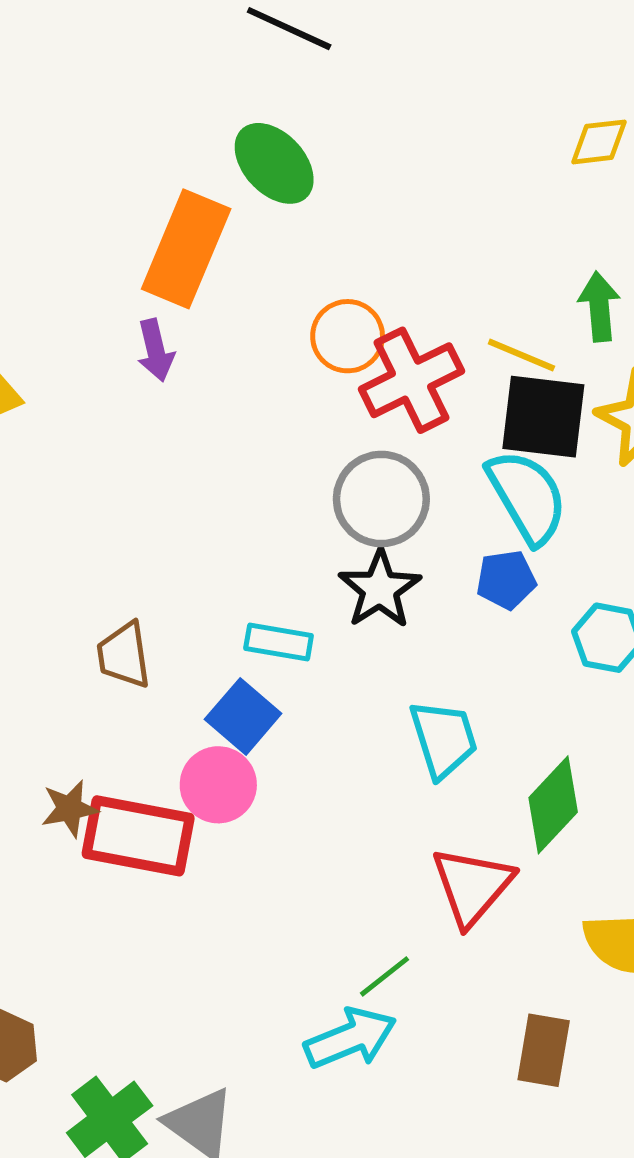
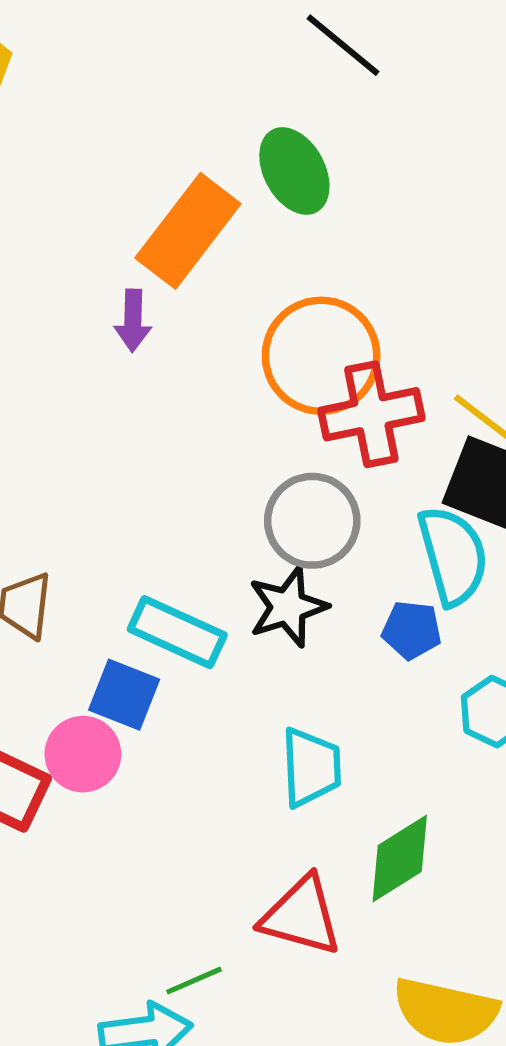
orange circle: (348, 336) -> (321, 356), size x1.6
cyan rectangle: (279, 642) -> (177, 632), size x1.4
blue square: (243, 716) -> (124, 695), turned -34
red triangle: (472, 886) -> (301, 916), turned 50

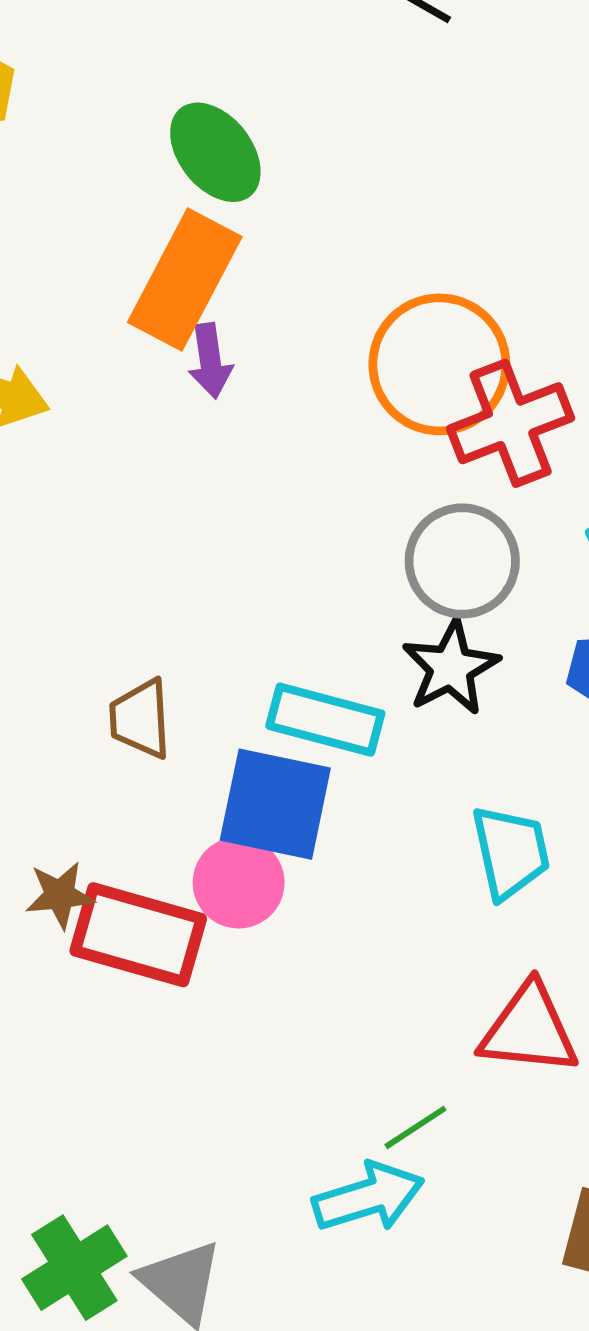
green ellipse: (294, 171) -> (215, 152), moved
orange rectangle: (188, 231) -> (185, 280), moved
blue square: (124, 695) -> (275, 804), size x1.4

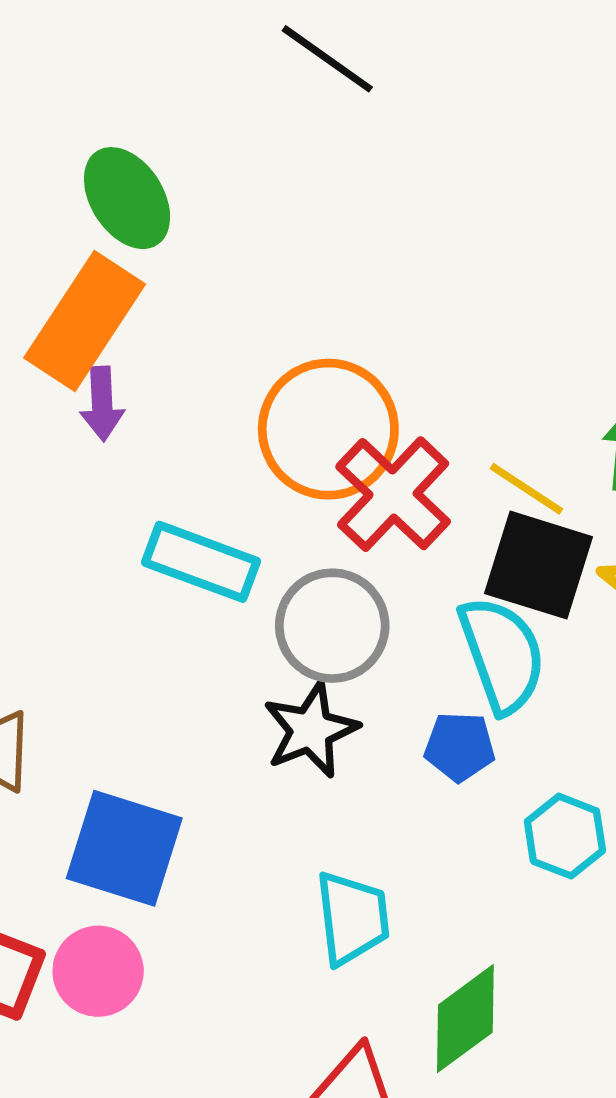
red cross: (511, 423) -> (393, 494), turned -31
cyan rectangle: (325, 720) -> (201, 562), moved
pink circle: (239, 883) -> (98, 971), moved

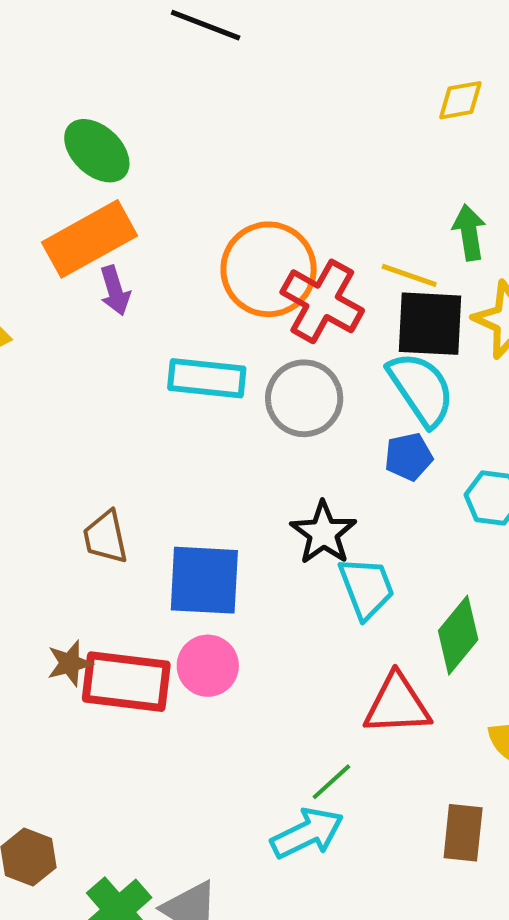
orange rectangle: (85, 321) -> (90, 239), turned 42
black star: (311, 730) -> (323, 533), moved

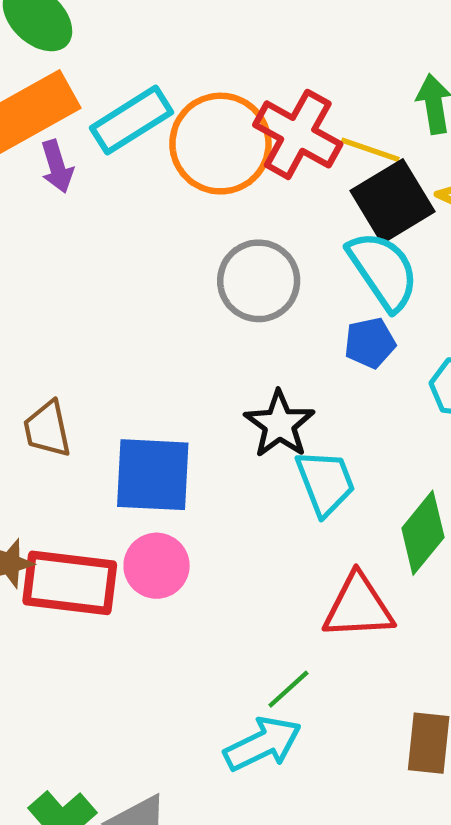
red cross: (322, 301) -> (298, 134), moved
black square: (430, 324) -> (393, 201), turned -34
cyan rectangle: (207, 378) -> (132, 120), moved, turned -38

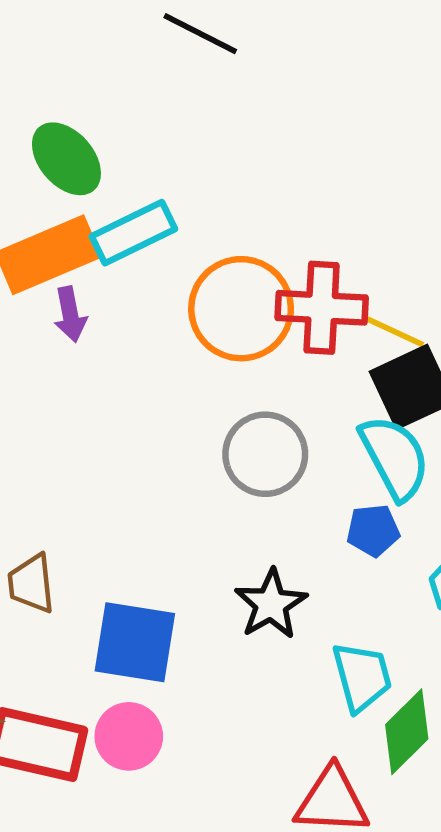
cyan rectangle: (132, 120) -> (133, 233), moved
red cross: (298, 134) -> (322, 308), turned -32
cyan trapezoid: (325, 483) -> (362, 677), moved

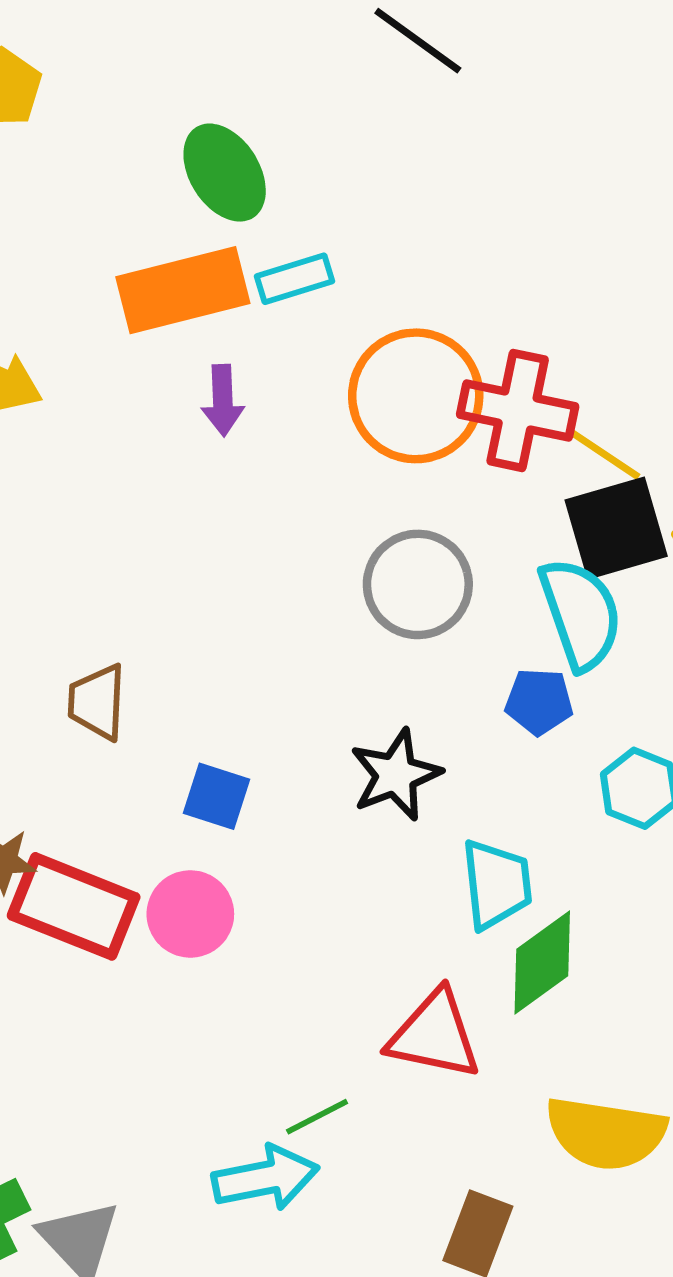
cyan rectangle: (133, 233) -> (295, 279), size x0.7
purple arrow: (70, 314) -> (223, 400), moved
blue square: (135, 642) -> (216, 796), size x0.6

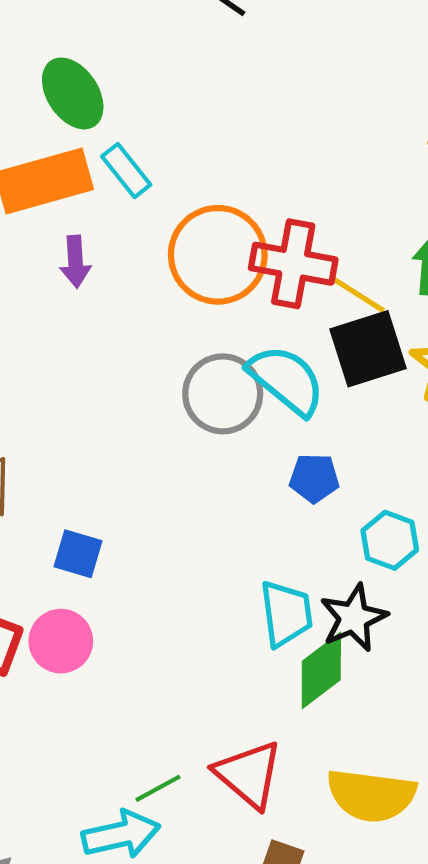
cyan rectangle: (295, 279) -> (126, 171), turned 70
cyan semicircle: (581, 614) -> (286, 380), moved, turned -30
black star: (396, 775) -> (354, 618), moved
red triangle: (434, 1035) -> (249, 774), moved, turned 30

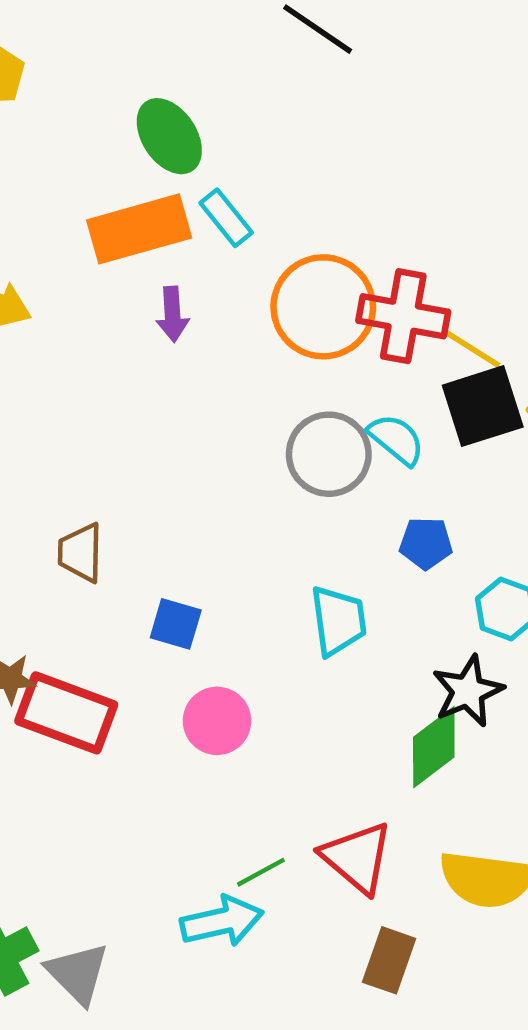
cyan semicircle: (286, 380) -> (396, 439), size x0.7
cyan trapezoid: (286, 614) -> (338, 621), moved
pink circle: (61, 641) -> (217, 721), moved

